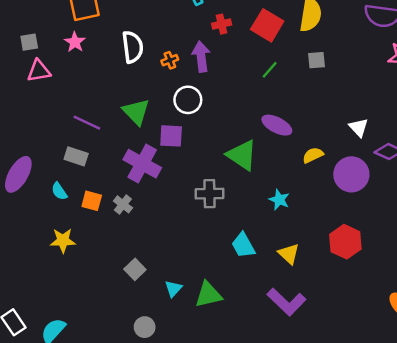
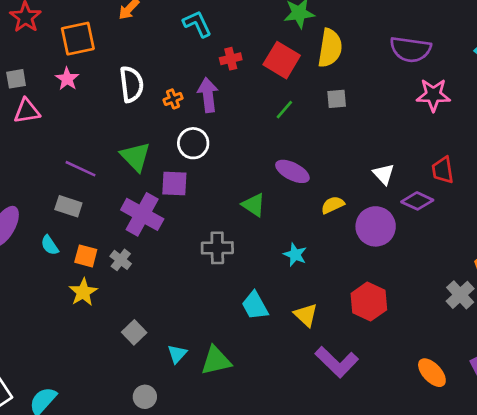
green triangle: (242, 155) -> (254, 205), size x0.7
yellow star: (63, 241) -> (83, 292), moved, turned -30
purple L-shape: (286, 302) -> (337, 362), moved

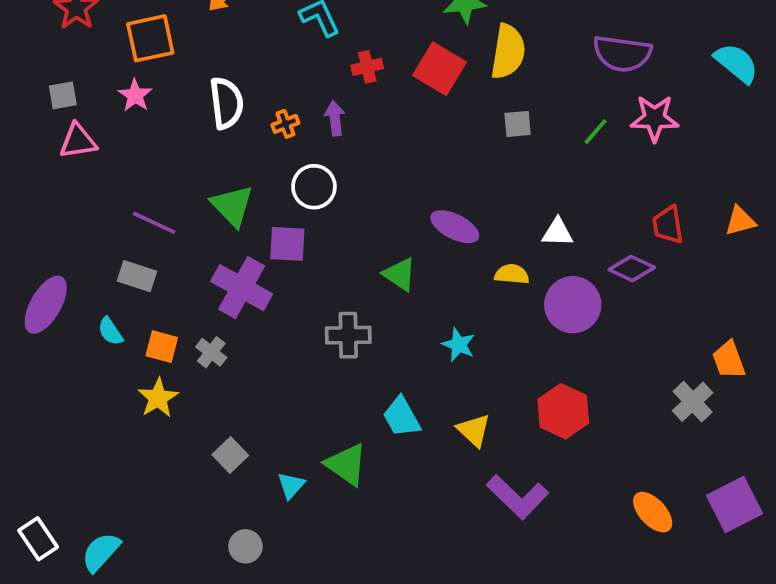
purple arrow: (208, 95) -> (335, 118), size x0.7
green line: (284, 110) -> (596, 132), moved
white triangle: (384, 174) -> (558, 232), moved, turned -45
yellow semicircle: (333, 205) -> (512, 274), turned 30
green triangle: (216, 361) -> (346, 465), moved, turned 48

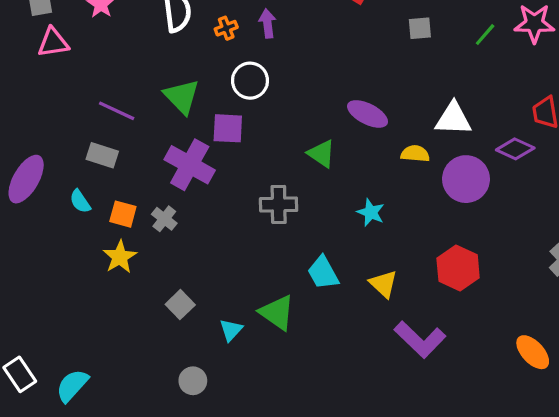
white triangle: (558, 232) -> (453, 119), size x1.4

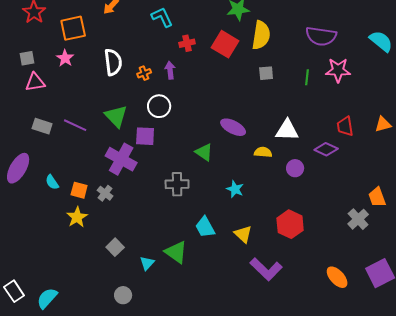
green line: (485, 35) -> (307, 77), turned -35
gray rectangle: (102, 155) -> (42, 126), moved
purple circle: (466, 179) -> (295, 168), size x0.6

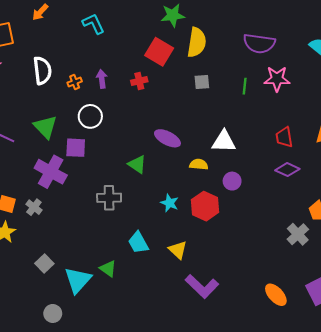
red cross: (187, 43) -> (139, 81), moved
purple diamond: (326, 149) -> (287, 170), moved
red hexagon: (290, 224) -> (205, 206), moved
green triangle: (176, 252) -> (108, 269), size x0.7
cyan triangle: (147, 263) -> (78, 280), size x1.8

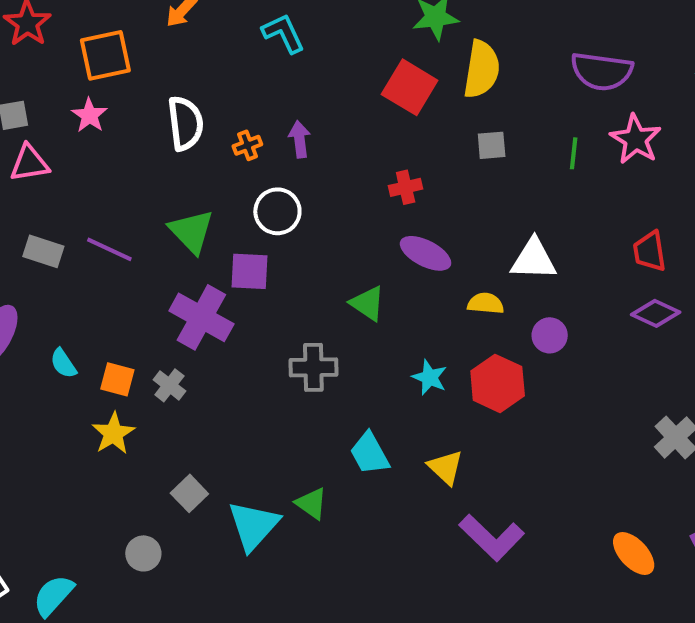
pink star: (277, 79) -> (636, 139), turned 30
red cross: (139, 81) -> (406, 187), moved
gray circle: (53, 313) -> (143, 553), moved

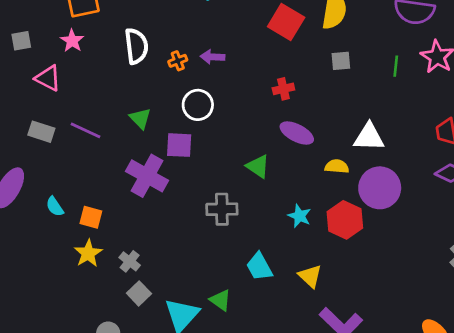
purple arrow: (299, 139) -> (213, 57), turned -80
pink triangle: (29, 163) -> (48, 78), moved, turned 36
green triangle: (191, 231) -> (140, 118), size x0.7
purple circle: (550, 335) -> (380, 188), size x1.8
gray cross: (169, 385) -> (130, 261), moved

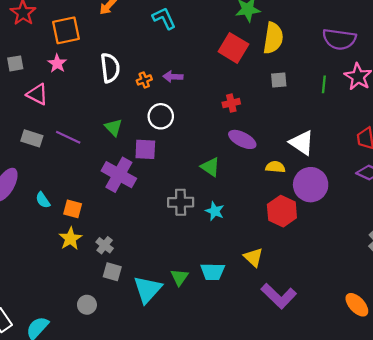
white triangle: (369, 137) -> (302, 143), turned 32
cyan star: (299, 216) -> (215, 211), moved
cyan trapezoid: (259, 267) -> (213, 272), moved, turned -60
gray square: (139, 293) -> (112, 272), turned -30
green triangle: (221, 300) -> (179, 277), turned 30

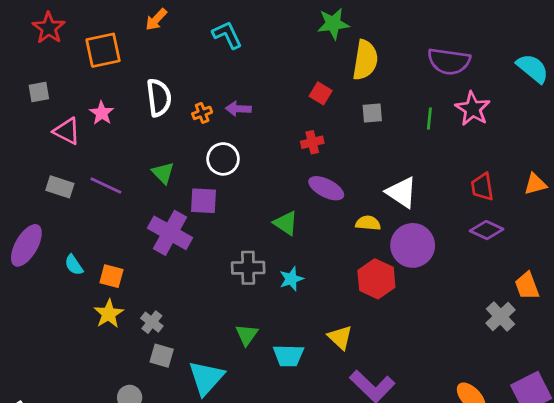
red square: (233, 48) -> (321, 93), moved, size x0.6
pink star: (57, 63) -> (102, 113), moved
cyan star: (215, 211) -> (291, 279), turned 30
green triangle: (179, 277) -> (247, 335), moved

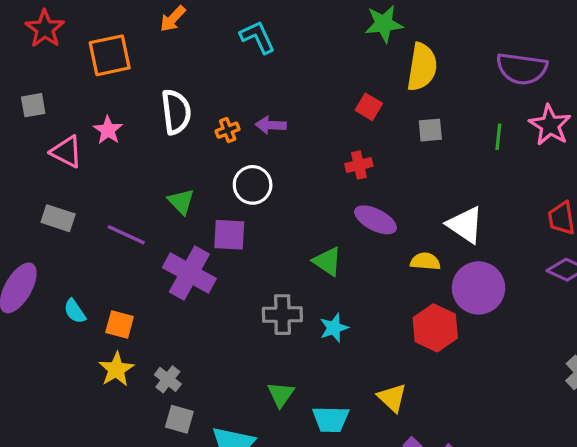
purple line: (106, 185) -> (126, 235), moved

